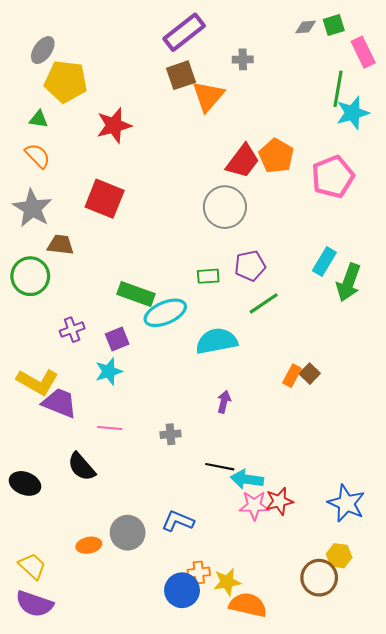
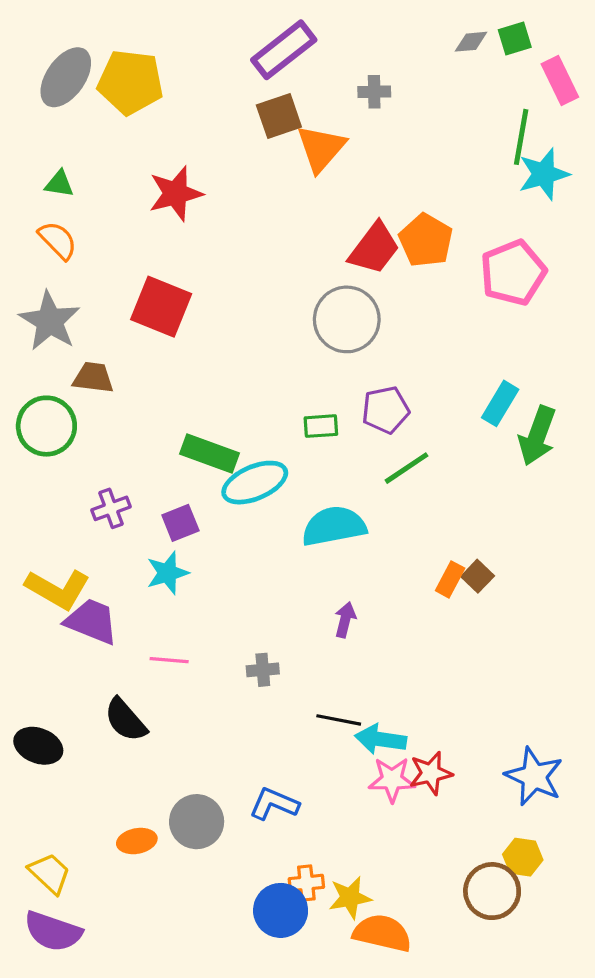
gray ellipse: (43, 50) -> (66, 77), size x1.4
yellow pentagon: (66, 81) -> (130, 82), moved

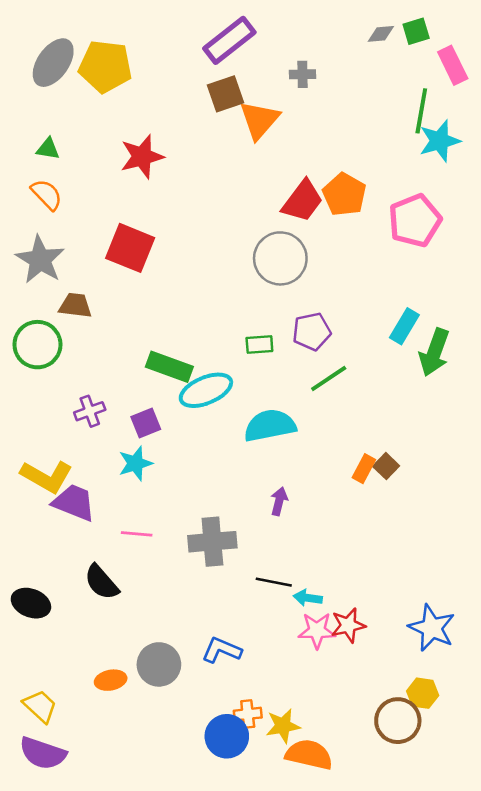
gray cross: (263, 670) -> (212, 542), size x1.8
cyan arrow: (381, 739) -> (308, 598), size x0.7

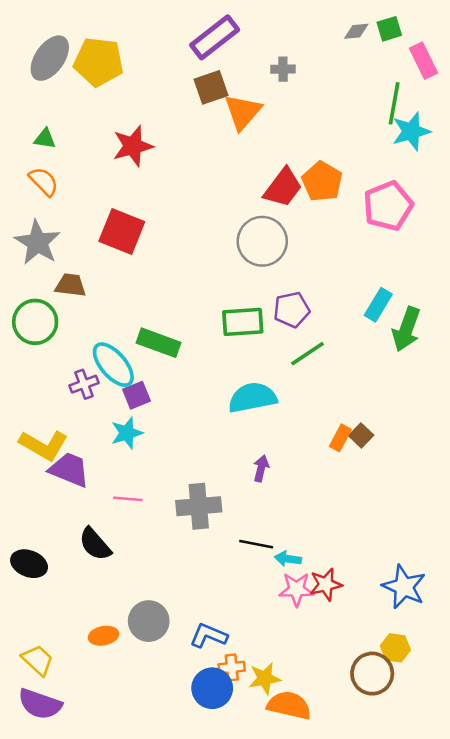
green rectangle: (259, 345) -> (243, 322), size x1.6
cyan ellipse: (206, 390) -> (113, 365), moved, turned 72
blue L-shape: (222, 650) -> (209, 636), moved

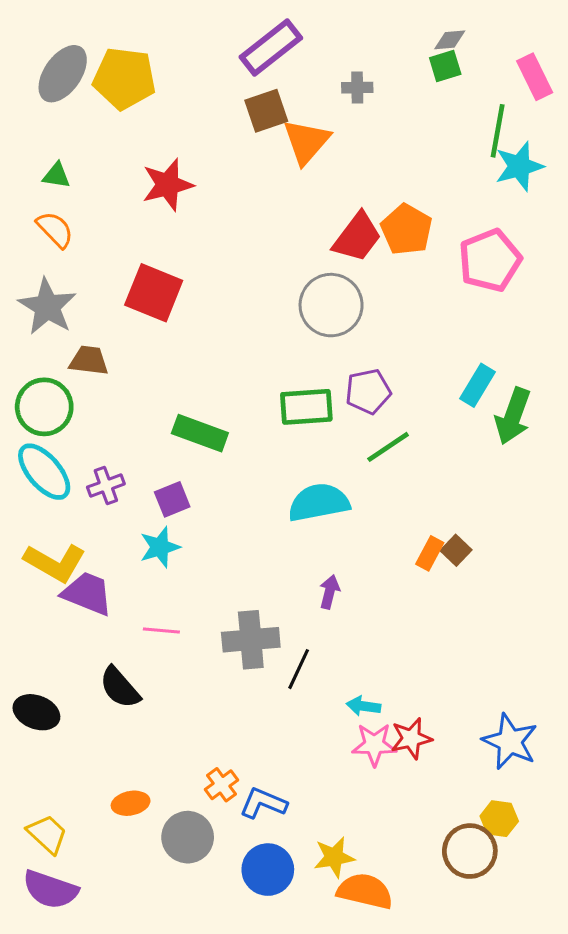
green square: (389, 29) -> (445, 66), moved
cyan ellipse: (113, 365) -> (44, 472), moved
black line: (256, 544) -> (299, 669), moved, turned -76
gray circle: (149, 621) -> (188, 837), moved
orange cross: (232, 667) -> (222, 785), moved, turned -30

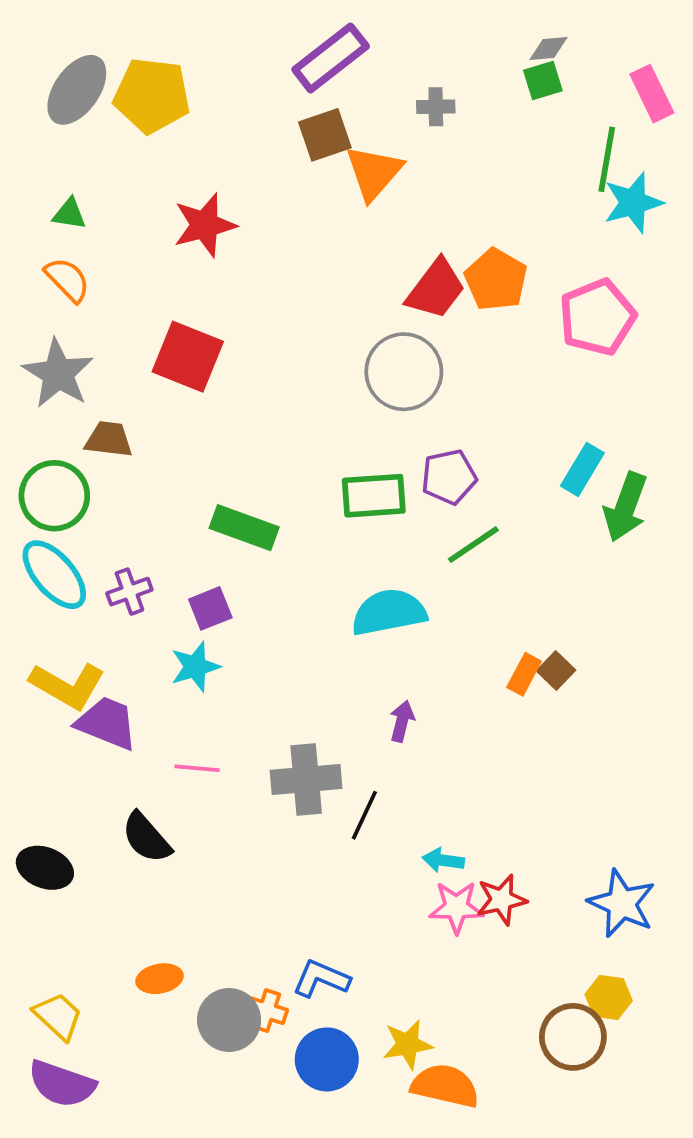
orange cross: (222, 785) -> (267, 1011), moved, turned -36

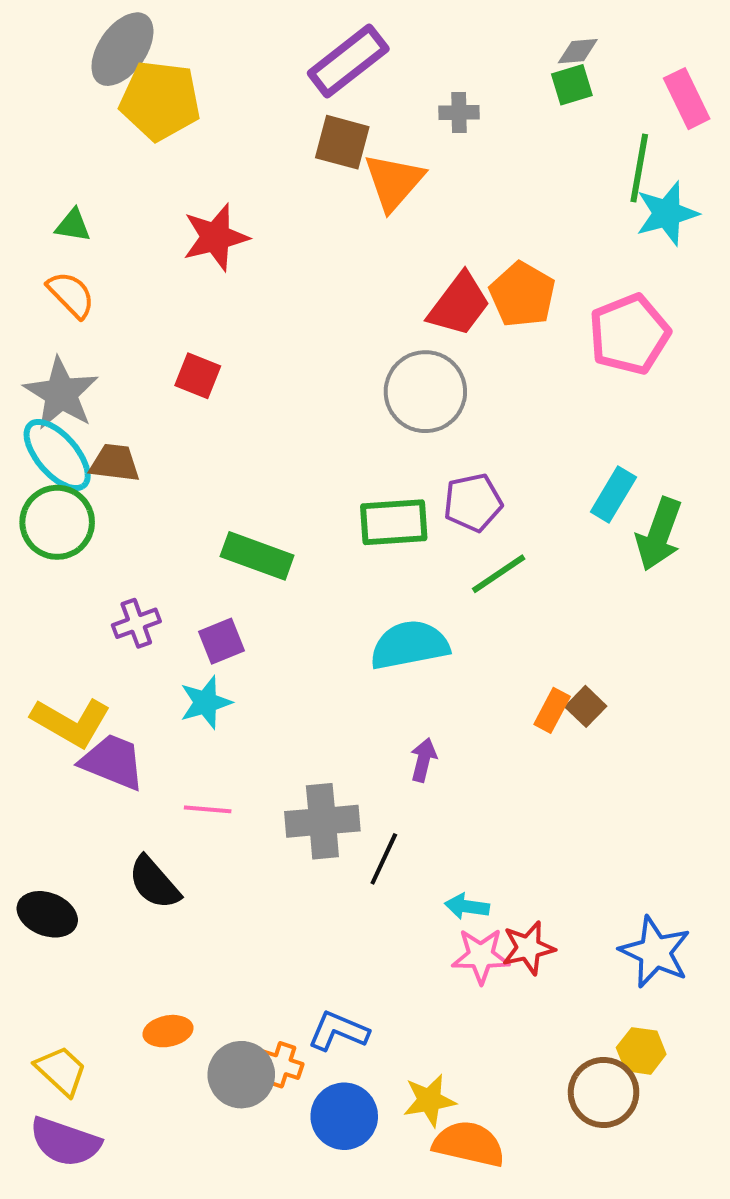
gray ellipse: (77, 90) -> (122, 49), moved
brown square: (325, 135) -> (342, 142), turned 34
red square: (188, 357) -> (198, 376), size x0.6
cyan ellipse: (54, 575) -> (57, 455), moved

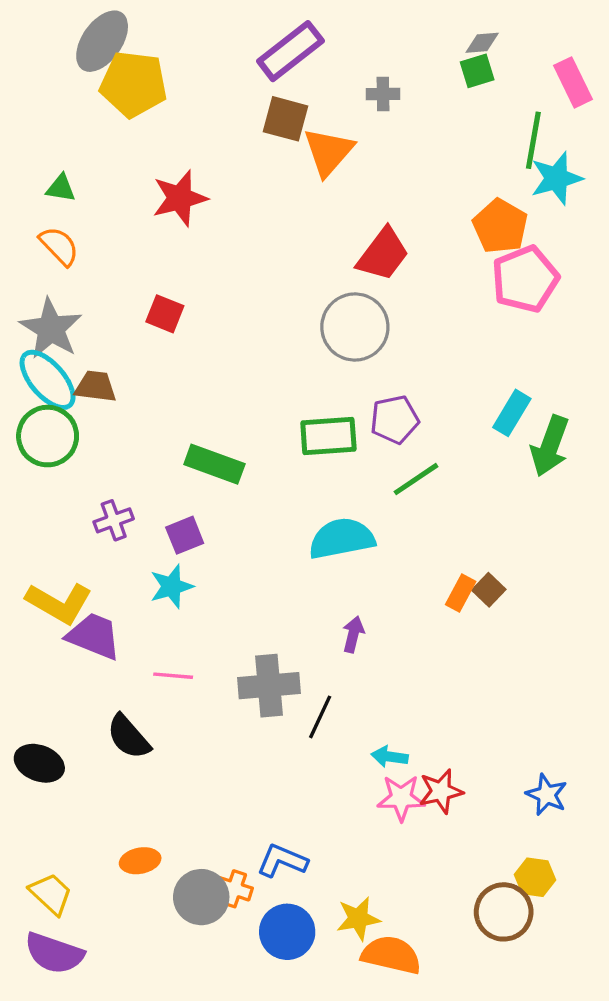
orange pentagon: (522, 295) -> (500, 226), moved
blue star: (655, 952) -> (547, 795), size x0.7

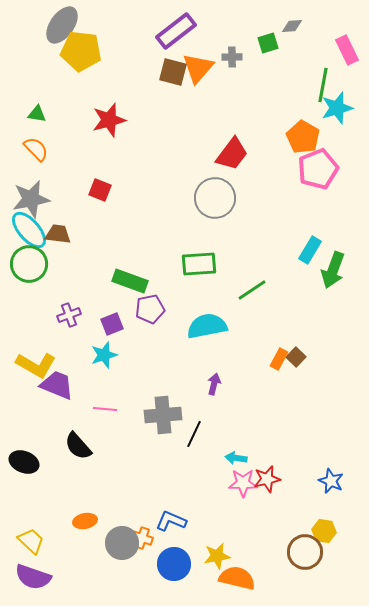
green square: (477, 71) -> (268, 43), moved
orange triangle: (328, 152) -> (198, 68), moved
gray star: (51, 329) -> (31, 199), turned 30
purple pentagon: (395, 420) -> (150, 309), moved

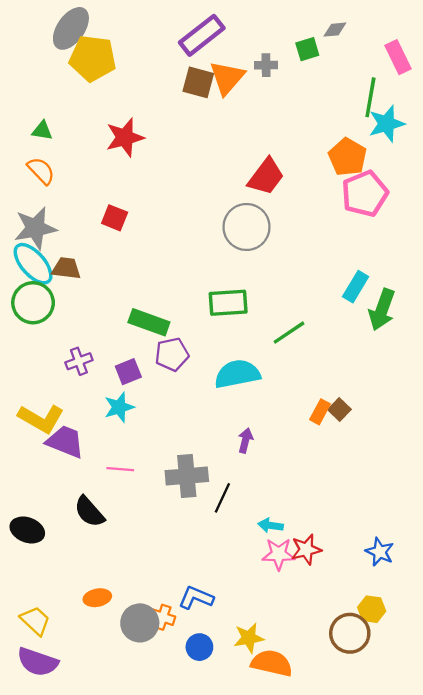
blue circle: (174, 564) -> (199, 647), size x0.7

